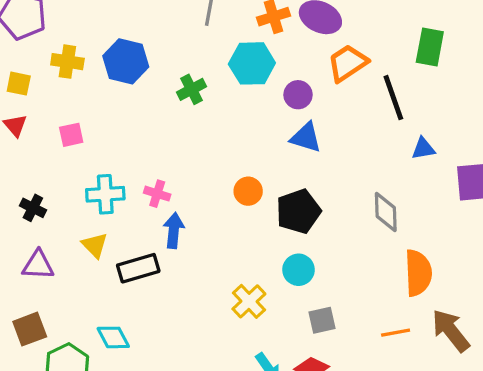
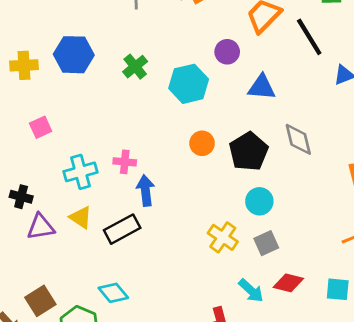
cyan hexagon: (252, 63) -> (189, 84), moved
blue triangle: (306, 137) -> (262, 87), moved
gray diamond: (386, 212) -> (298, 139), moved
purple triangle: (38, 265) -> (41, 227), moved
gray square: (322, 320) -> (266, 243), moved

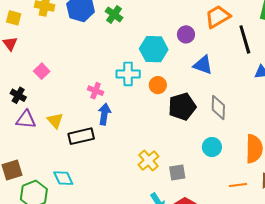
green cross: (135, 67) -> (114, 14), moved, turned -30
pink square: (41, 127) -> (42, 71), moved, turned -35
orange circle: (202, 143) -> (158, 85), moved
cyan cross: (81, 172) -> (128, 74), moved
cyan circle: (259, 201) -> (212, 147), moved

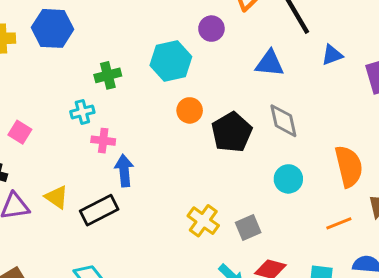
green cross: (114, 14) -> (108, 75), moved, turned -36
blue triangle: (203, 65) -> (270, 63), moved
cyan cross: (128, 74) -> (82, 112), moved, size x0.7

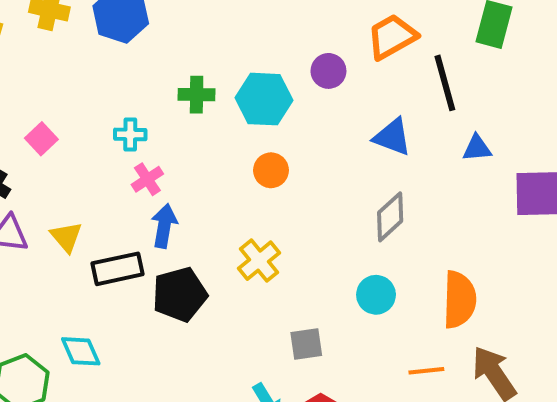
green cross: (108, 75) -> (197, 95), moved
gray diamond: (283, 121) -> (390, 217), turned 45
black pentagon: (232, 132) -> (180, 294), moved
pink cross: (103, 141) -> (147, 179), turned 35
yellow cross: (203, 221) -> (259, 261), moved

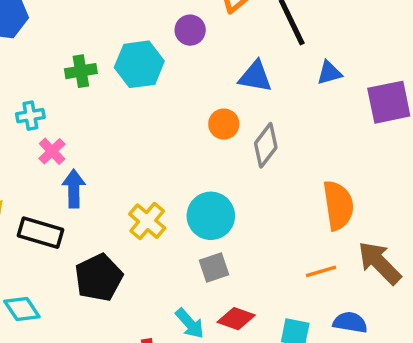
orange circle: (271, 170) -> (224, 124), moved
yellow cross: (259, 261) -> (147, 221), moved
black rectangle: (117, 269) -> (41, 233), turned 39
black pentagon: (180, 294) -> (99, 278), moved
cyan circle: (376, 295) -> (211, 216), moved, size x1.4

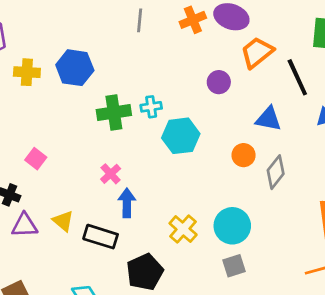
cyan hexagon: (139, 64) -> (181, 136), moved
green cross: (81, 71) -> (114, 113), moved, size x1.4
cyan cross: (30, 116) -> (151, 107), moved

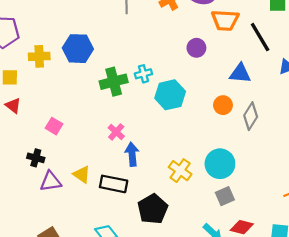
orange trapezoid: (257, 52) -> (225, 20), turned -132

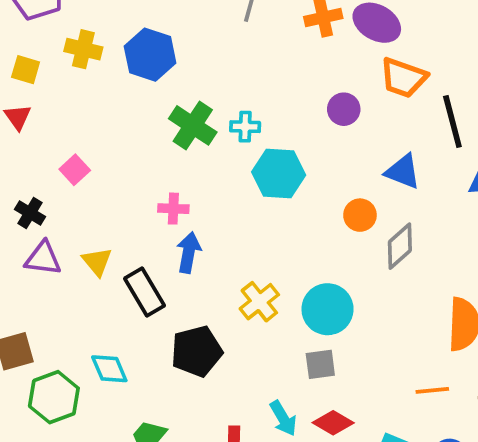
green cross: (114, 82) -> (193, 125), turned 32
pink cross: (116, 132) -> (173, 209), turned 35
black rectangle: (114, 184) -> (145, 292), turned 32

